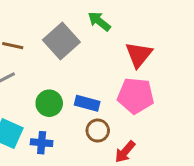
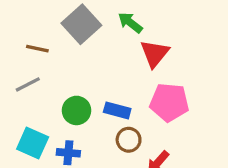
gray square: (61, 41) -> (81, 24), moved
red triangle: (139, 55) -> (155, 53), moved

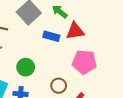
red triangle: (155, 53) -> (75, 31), turned 42
blue rectangle: (117, 110) -> (51, 36), moved

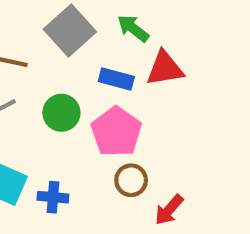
pink pentagon: (84, 62) -> (116, 132), moved, turned 30
green circle: (26, 67) -> (61, 113), moved

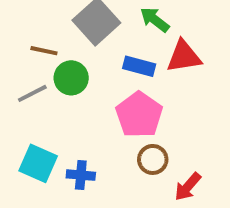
green circle: (61, 113) -> (71, 78), moved

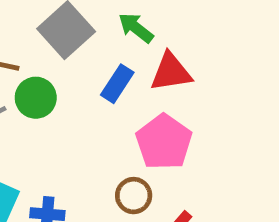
blue rectangle: (139, 66) -> (117, 84), turned -72
pink pentagon: (139, 115) -> (164, 142), moved

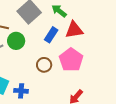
brown circle: (134, 196) -> (44, 65), moved

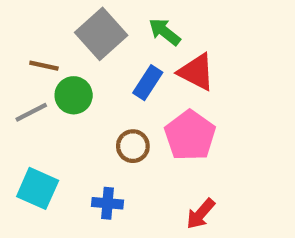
red triangle: (74, 30) -> (196, 72), turned 36
blue cross: (21, 91) -> (107, 203), moved

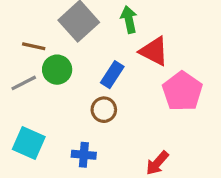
green arrow: (165, 32) -> (129, 19), turned 40
blue rectangle: (148, 83) -> (112, 75), moved
pink pentagon: (190, 136) -> (182, 91), moved

